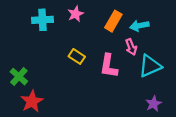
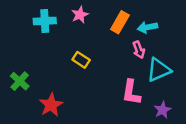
pink L-shape: (109, 66) -> (131, 92), moved
red star: (32, 101) -> (51, 105), moved

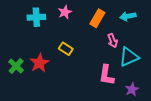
cyan arrow: (147, 27) -> (128, 16), moved
red star: (51, 105) -> (39, 63), moved

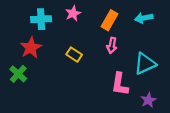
pink arrow: (113, 41) -> (112, 45), moved, turned 32
red star: (39, 63) -> (31, 48), moved

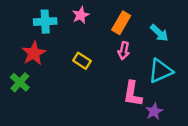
cyan arrow: (144, 18) -> (159, 33), moved, turned -126
purple star: (148, 100) -> (154, 111), moved

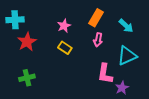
pink star: (81, 15) -> (64, 26), moved
cyan cross: (45, 22) -> (15, 20), moved
green cross: (20, 82) -> (27, 78), moved, turned 35

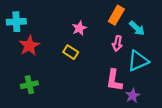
orange rectangle: (96, 18) -> (116, 15), moved
pink star: (64, 26) -> (79, 28), moved
pink arrow: (98, 40) -> (117, 43), moved

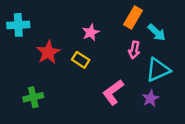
red star: (29, 46) -> (48, 52), moved
pink L-shape: (114, 80) -> (113, 92), moved, turned 45
purple star: (133, 96) -> (150, 98), moved

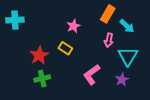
red star: (48, 52) -> (39, 55), moved
cyan triangle: (158, 70) -> (128, 56), turned -35
green cross: (33, 97) -> (42, 79), moved

